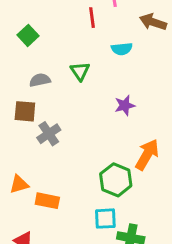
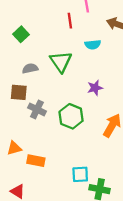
green triangle: (80, 71) -> (61, 62), size x1.5
gray cross: (49, 134) -> (37, 109), turned -30
green hexagon: (116, 180) -> (71, 116), moved

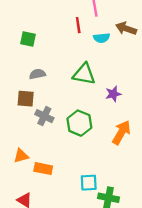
green square: (21, 34) -> (28, 39), turned -35
cyan semicircle: (93, 45) -> (102, 38), moved
green triangle: (61, 62) -> (84, 74), moved, turned -45
purple star: (95, 88) -> (113, 94), moved

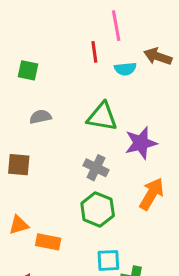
purple star: (113, 94) -> (141, 143), size x1.5
brown square: (26, 99) -> (19, 165), moved
gray cross: (44, 116) -> (96, 168), moved
green hexagon: (79, 123) -> (98, 209), moved

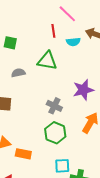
pink line: (116, 26) -> (67, 14), turned -36
green triangle: (102, 117) -> (47, 61), moved

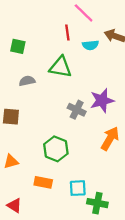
gray cross: (54, 106) -> (77, 110), moved
green hexagon: (55, 133) -> (56, 149), moved
orange rectangle: (23, 154) -> (43, 182), moved

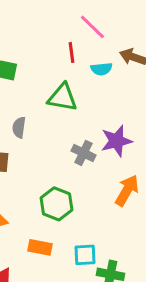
gray semicircle: (27, 81) -> (19, 127), moved, turned -70

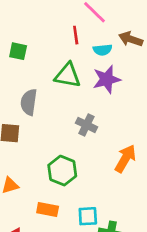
gray semicircle: (19, 127) -> (29, 102), size x1.4
purple star: (116, 141) -> (107, 79), moved

